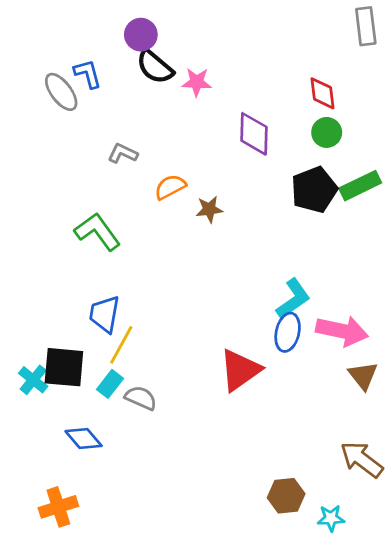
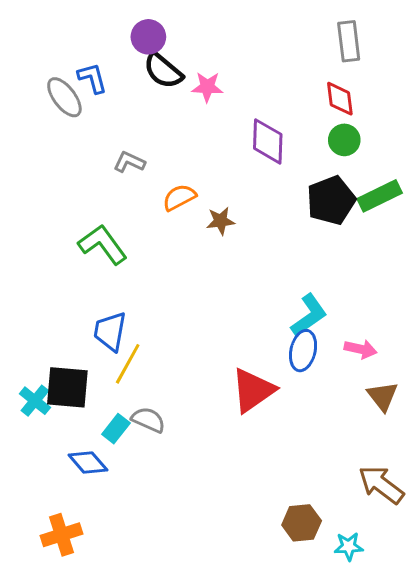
gray rectangle: (366, 26) -> (349, 41), moved
pink arrow: (342, 331) -> (360, 349), size x0.6
cyan rectangle: (110, 384) -> (116, 429), moved

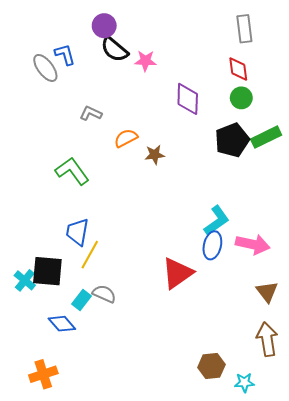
pink arrow: (360, 349) -> (253, 244), size x1.5
brown triangle: (383, 396) -> (267, 292), moved
brown arrow: (381, 485) -> (267, 339), turned 44

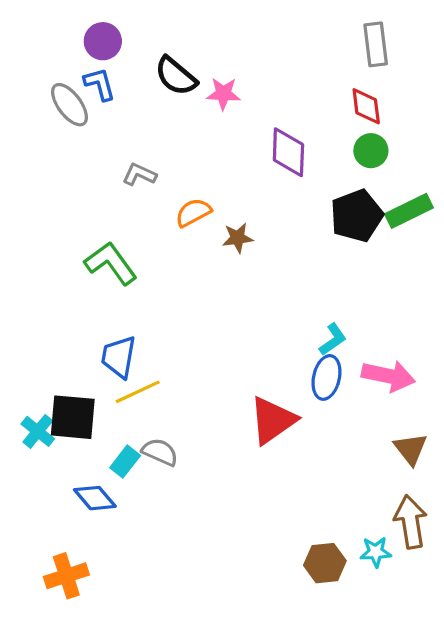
purple circle: (104, 26) -> (103, 41), moved
cyan L-shape: (217, 221) -> (333, 339), size x0.7
yellow line: (90, 255) -> (138, 392), turned 36
cyan star: (244, 382) -> (376, 552), moved

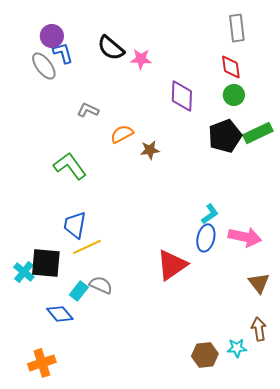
purple circle: (103, 41) -> (52, 36), moved
brown arrow: (411, 522) -> (259, 329), size x0.7

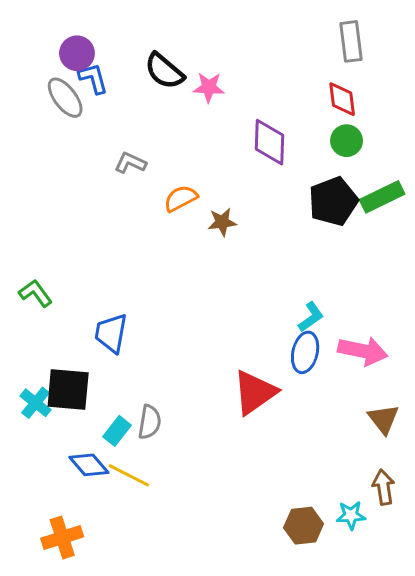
green L-shape: (70, 166) -> (36, 293), moved, size x0.7
yellow line: (87, 247) -> (129, 475), moved, turned 52
gray semicircle: (101, 285) -> (150, 422), turned 75

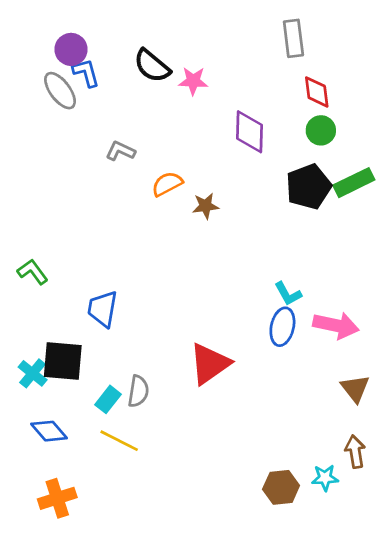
gray rectangle: (351, 41) -> (293, 38), moved
cyan L-shape: (311, 317) -> (288, 294), turned 96
red triangle: (255, 392) -> (210, 364), moved
blue diamond: (89, 465) -> (49, 431), moved

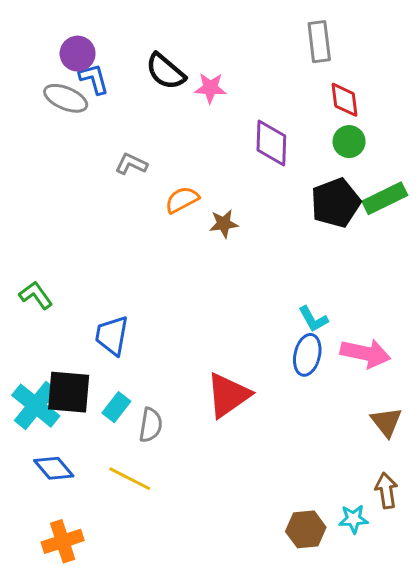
gray ellipse: (60, 91) -> (66, 98), turned -30
cyan cross: (33, 373) -> (36, 406), size x1.5
cyan rectangle: (108, 399) -> (116, 407), moved

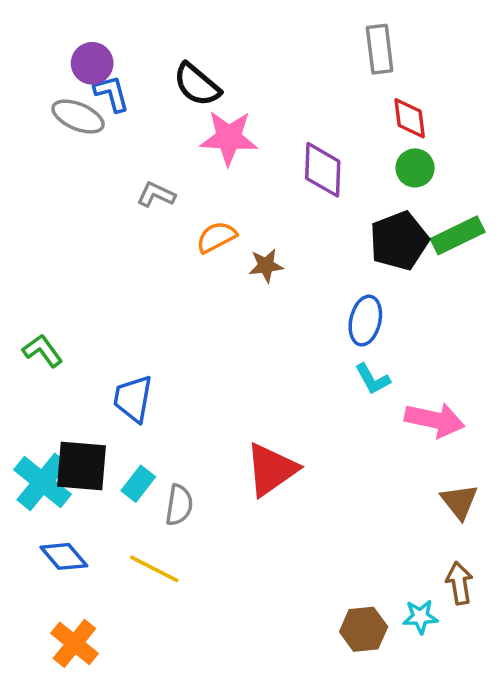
pink star: (210, 88) -> (229, 138), moved, size x1.5
blue ellipse: (307, 355) -> (365, 321), moved
orange cross: (63, 541) -> (74, 643), turned -33

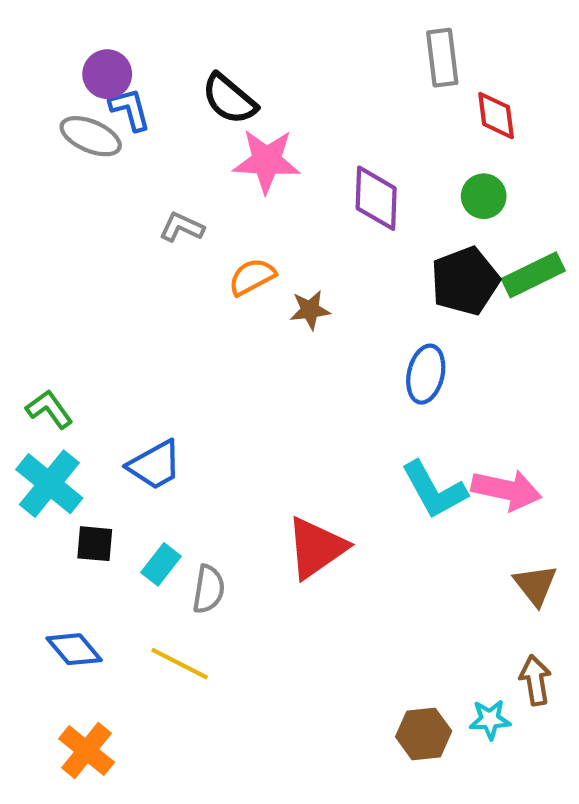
red diamond: (410, 118) -> (496, 116), moved
cyan L-shape: (372, 379) -> (434, 490), moved, size x1.6
blue trapezoid: (133, 399) -> (155, 465), turned -129
black square: (82, 466) -> (95, 544), size x0.6
cyan cross: (42, 482) -> (49, 484), moved

